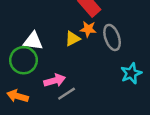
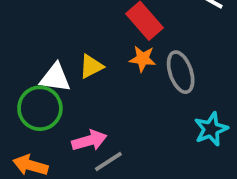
yellow triangle: (73, 39) -> (91, 66), moved

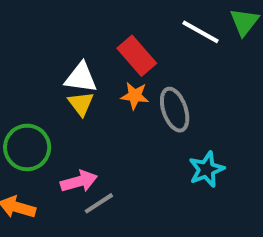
yellow triangle: (91, 66) -> (81, 104), turned -40
white triangle: (55, 78) -> (81, 78), moved

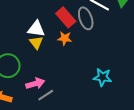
gray ellipse: (175, 110) -> (86, 18), moved
cyan star: (206, 169) -> (102, 77), turned 30

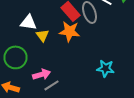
white triangle: (36, 29) -> (28, 22), moved
orange star: (65, 38) -> (70, 31), size x1.5

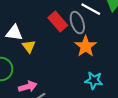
orange star: (70, 31) -> (86, 46), moved, turned 30

